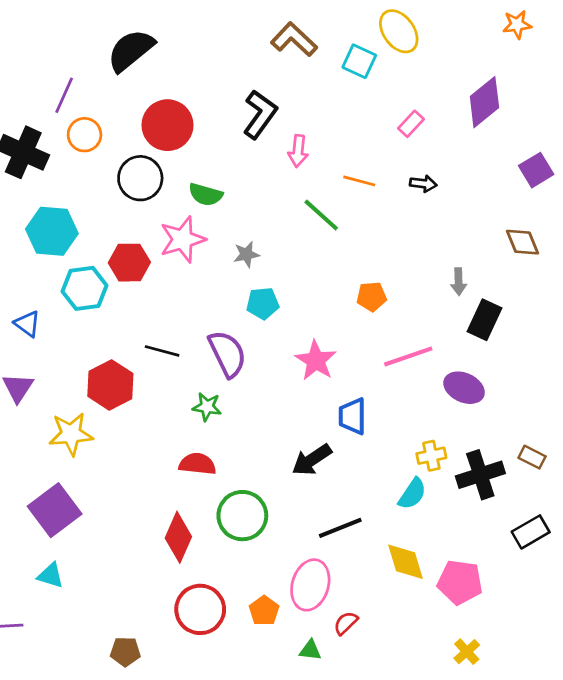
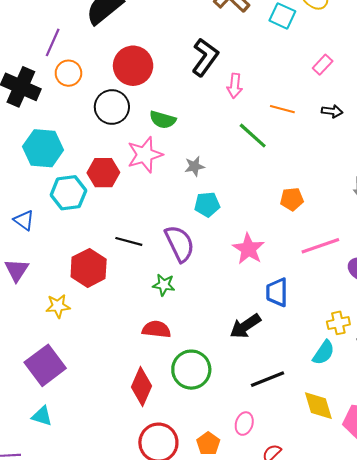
yellow star: (71, 434) -> (58, 306), size x0.7
pink ellipse: (310, 585) -> (244, 424), size x0.6

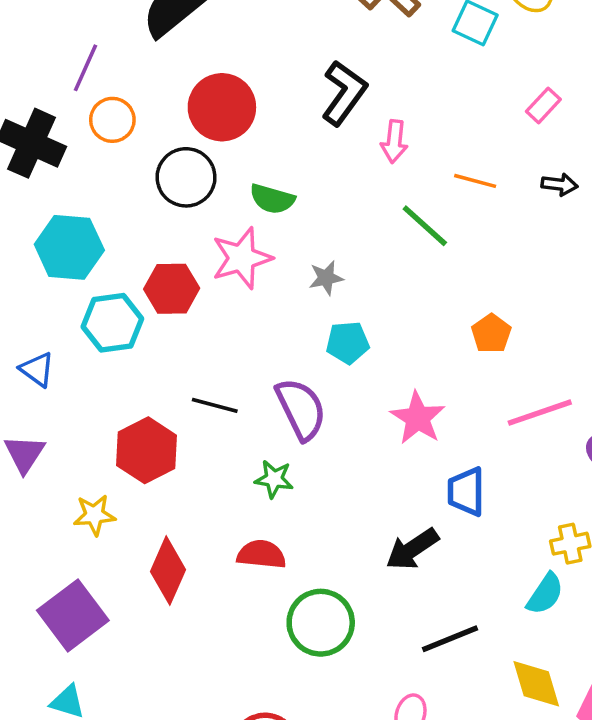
orange pentagon: (292, 199) -> (491, 334), turned -30
red diamond: (142, 386) -> (168, 571), moved

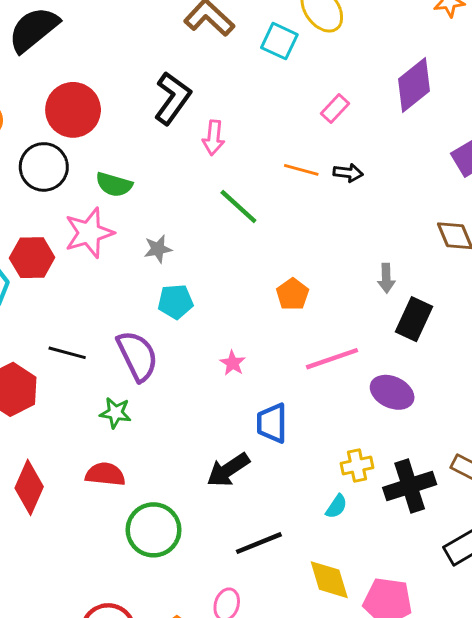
orange line: (475, 181) -> (301, 170), moved
pink star: (418, 418) -> (233, 363), size x0.6
cyan semicircle: (545, 594) -> (336, 506), size x0.7

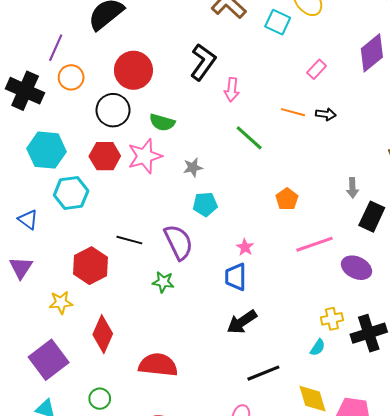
red hexagon: (32, 258) -> (105, 156), moved
blue trapezoid: (272, 423) -> (236, 277), moved
red semicircle: (105, 474) -> (158, 365), moved, size x1.4
green circle: (154, 530) -> (100, 399), moved, size x0.6

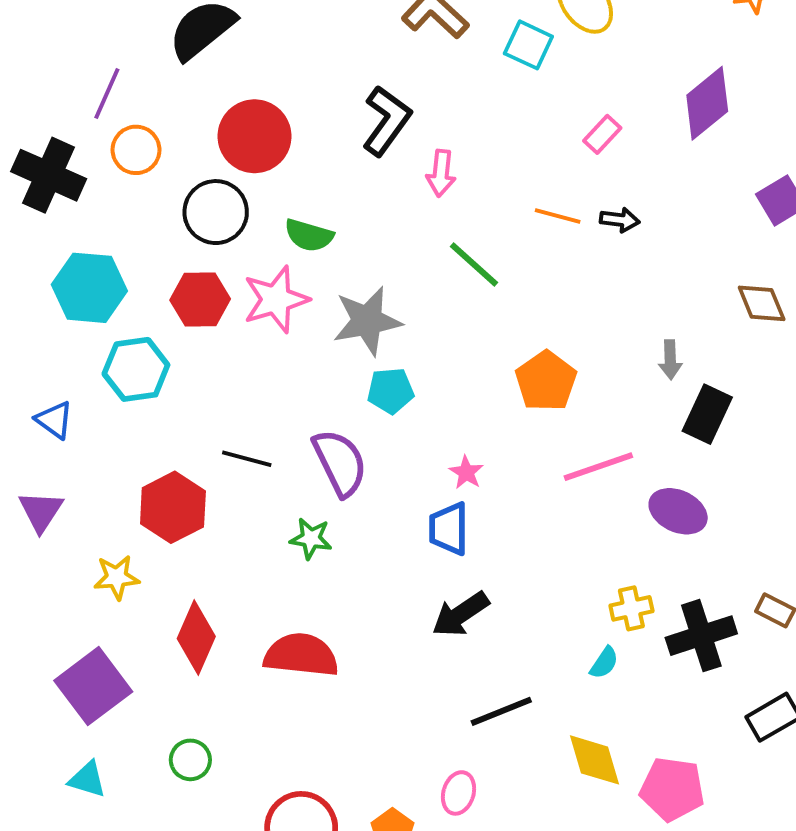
gray star: (193, 167) -> (367, 321), size x1.8
orange pentagon: (287, 199) -> (546, 381), size x1.4
red semicircle: (158, 365) -> (301, 655), moved

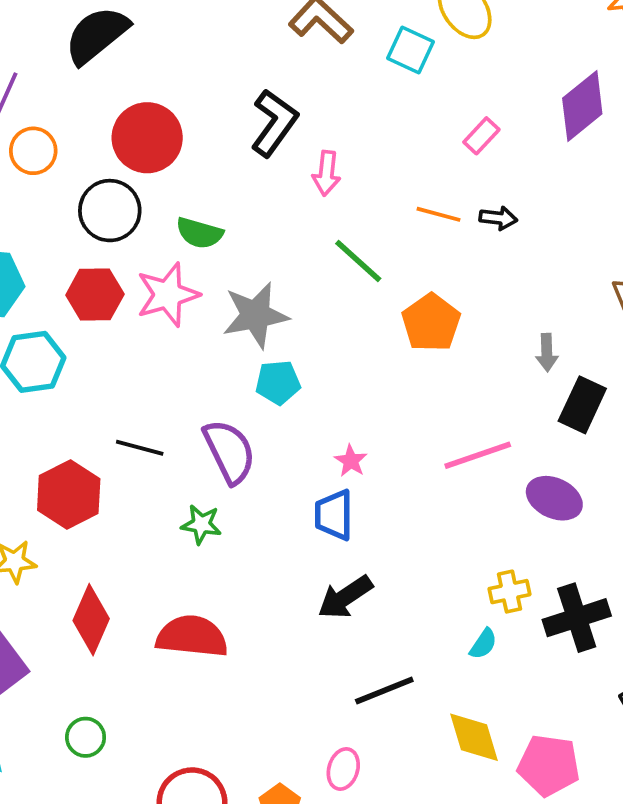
orange pentagon: (546, 381) -> (431, 323), moved

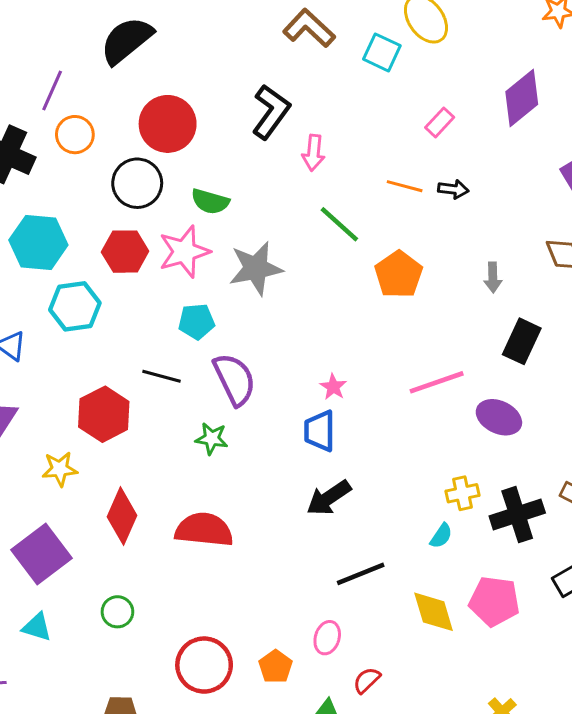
gray arrow: (547, 353) -> (493, 277), moved
cyan pentagon: (278, 382) -> (196, 322), moved
pink pentagon: (549, 765) -> (494, 601), moved

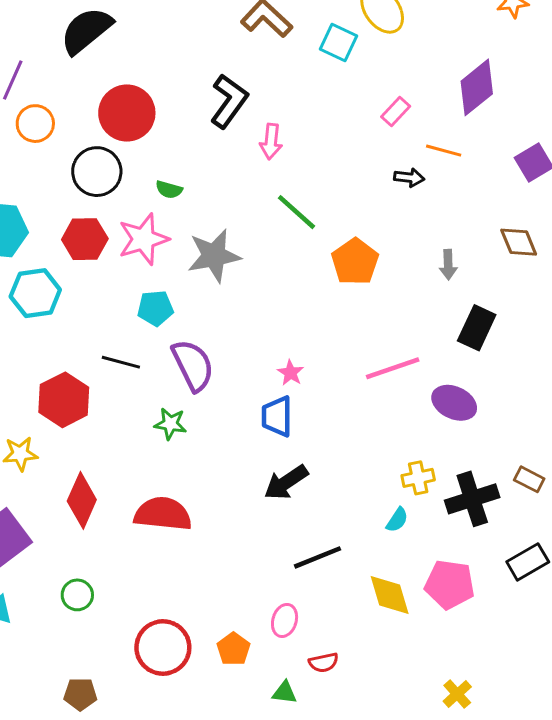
orange line: (405, 186) -> (444, 151), moved
green semicircle: (210, 201) -> (169, 190), size x0.7
red semicircle: (367, 680) -> (324, 663), turned -148

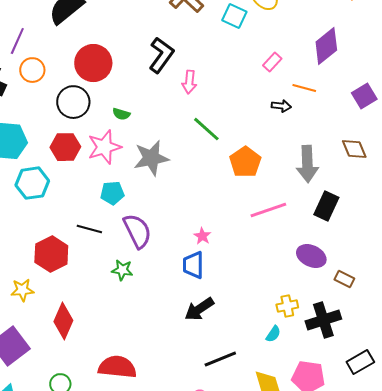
gray arrow: (448, 265) -> (307, 164), size x1.8
pink line: (393, 368) -> (268, 210), moved
brown rectangle: (529, 479) -> (344, 279), moved
red semicircle: (163, 514) -> (117, 367), moved

